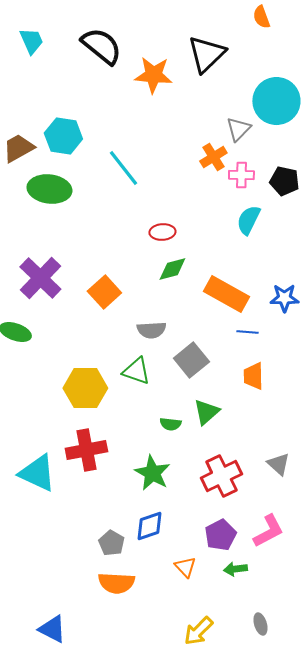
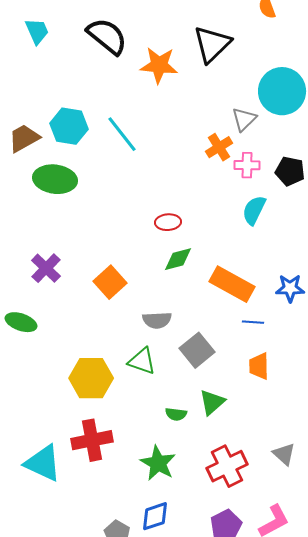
cyan line: (123, 168) -> (122, 134), moved
purple cross: (40, 278) -> (46, 268), size x0.7

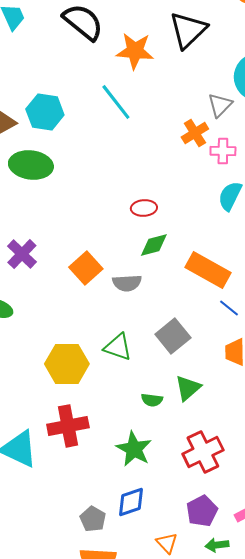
cyan line: (122, 134) -> (116, 102), moved
gray semicircle: (157, 320) -> (127, 283), moved
blue line: (253, 322) -> (229, 308), turned 35

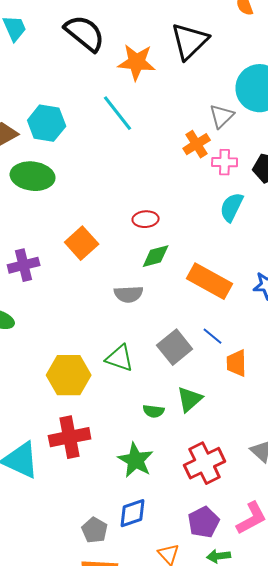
purple cross: (22, 254) -> (24, 265), turned 32
orange square: (86, 268) -> (82, 243), moved
blue line: (229, 308) -> (213, 336), moved

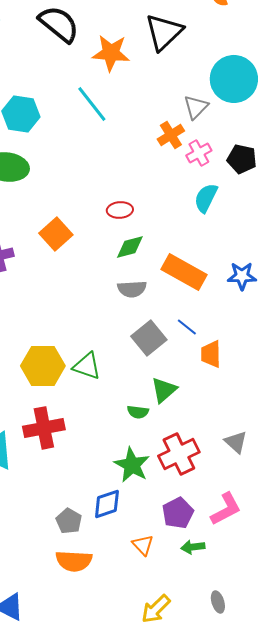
pink cross: (225, 162) -> (199, 153), turned -30
gray semicircle: (129, 294) -> (132, 289), moved
green triangle: (120, 358) -> (87, 366), moved
green semicircle: (154, 411) -> (138, 412), moved
green star: (136, 460) -> (132, 465), moved

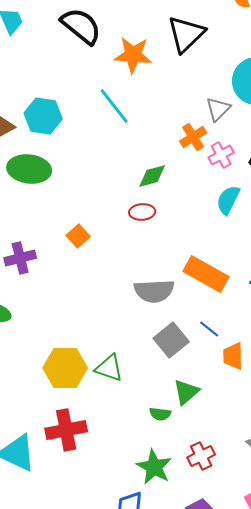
orange square: (56, 234) -> (78, 236), size x0.7
green diamond: (130, 247) -> (152, 176), moved
gray semicircle: (132, 289) -> (154, 291), size x1.4
red cross: (179, 454) -> (201, 456), size x0.7

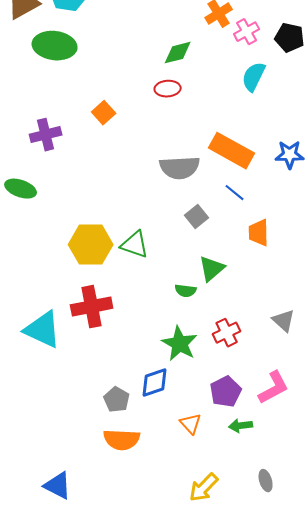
blue line: (209, 329) -> (235, 193), moved
gray square: (171, 340) -> (197, 217), size x0.7

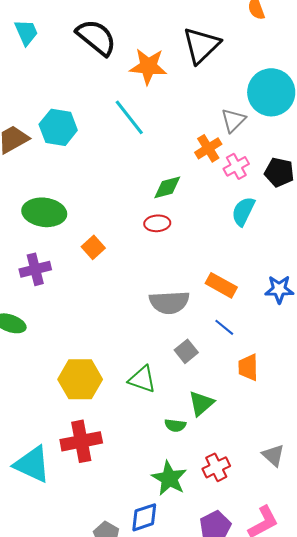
green ellipse: (55, 46) -> (44, 212), moved
orange rectangle: (232, 151) -> (221, 285), size x0.7
green triangle: (135, 245) -> (142, 379), moved

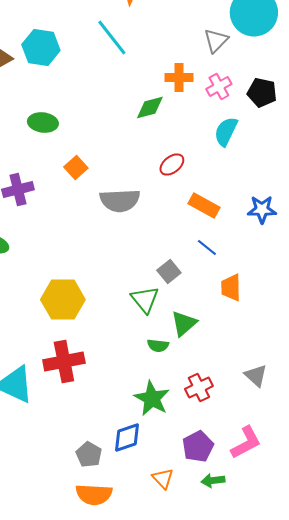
orange cross: (208, 148) -> (179, 78), moved, turned 32
green ellipse: (44, 212) -> (43, 122), moved, size x0.7
red ellipse: (157, 223) -> (172, 164), moved, turned -35
gray semicircle: (169, 302) -> (120, 200), moved
green triangle: (142, 379) -> (145, 300), moved, turned 32

